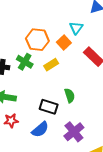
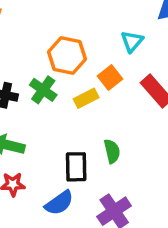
orange square: (64, 43) -> (110, 78), moved
black rectangle: (49, 107) -> (76, 167), turned 66

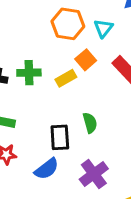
orange hexagon: (67, 55) -> (68, 24), moved
green cross: (43, 90) -> (29, 73), turned -35

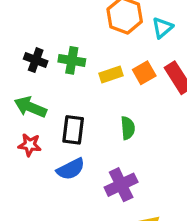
orange square: (86, 60) -> (144, 73), moved
black rectangle: (60, 137) -> (73, 130), moved

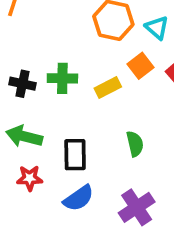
cyan triangle: (162, 28) -> (157, 28), turned -30
orange square: (144, 73) -> (141, 66), moved

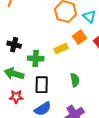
green cross: (62, 78) -> (36, 58), moved

